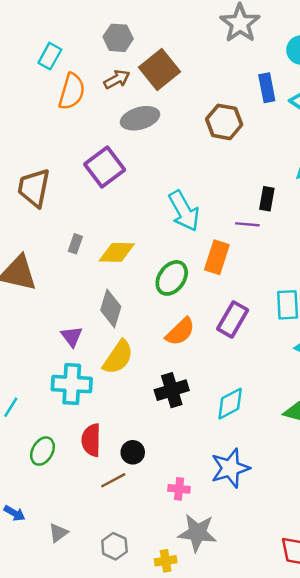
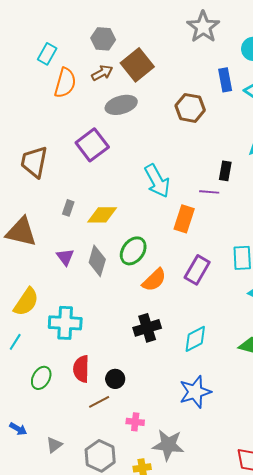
green ellipse: (172, 278) -> (133, 251), moved
purple triangle: (72, 336) -> (65, 257), moved
yellow semicircle: (118, 357) -> (26, 302), moved
pink cross: (179, 489) -> (135, 422), moved
gray hexagon: (114, 546) -> (100, 456), size x1.4

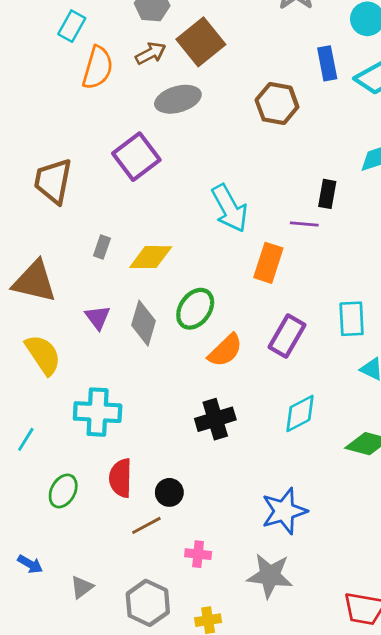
yellow semicircle: (26, 302) -> (43, 355), moved, turned -68
cyan diamond: (195, 339) -> (300, 413), moved
gray star: (168, 445) -> (270, 576), moved

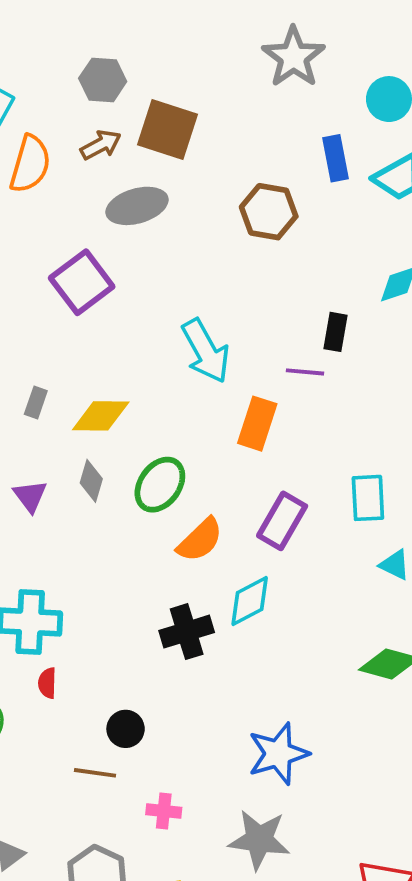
brown square: (201, 42) -> (168, 130), turned -33
gray diamond: (144, 323) -> (91, 481), moved, size x0.7
cyan diamond: (300, 413) -> (250, 601), moved
red semicircle: (121, 478) -> (47, 683), moved, size x0.6
brown line: (146, 525) -> (95, 773), turned 36

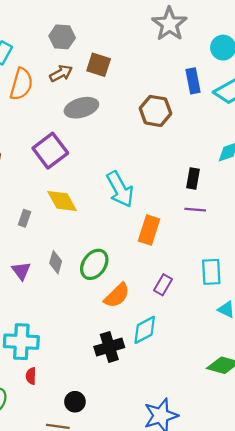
brown square: (168, 130) -> (99, 65), size x0.7
purple line: (305, 372) -> (195, 210), moved
yellow diamond: (101, 416) -> (62, 201), moved, turned 60
purple rectangle: (282, 521) -> (163, 285), size x0.7

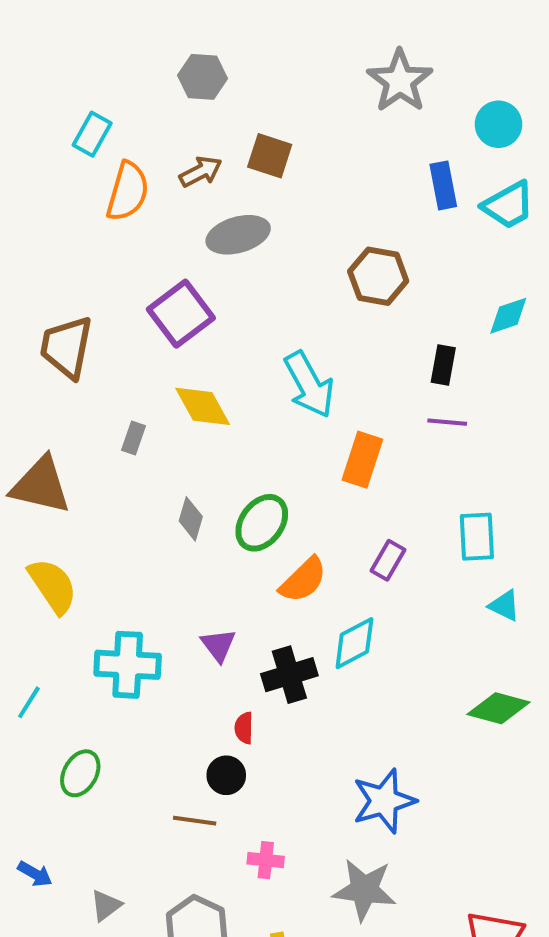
gray hexagon: (62, 37) -> (203, 77), moved
brown hexagon: (155, 111) -> (378, 276), moved
purple triangle: (21, 271) -> (218, 645), moved
red semicircle: (31, 376) -> (244, 728), moved

